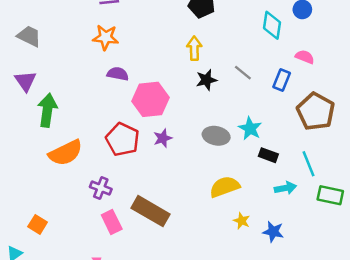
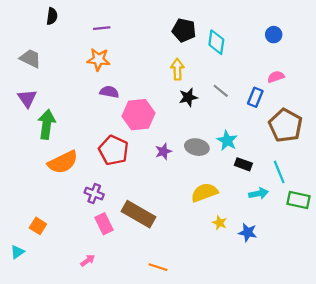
cyan diamond: (272, 25) -> (216, 42), moved
pink semicircle: (305, 57) -> (276, 77), turned -42
purple star: (163, 138) -> (163, 151), moved

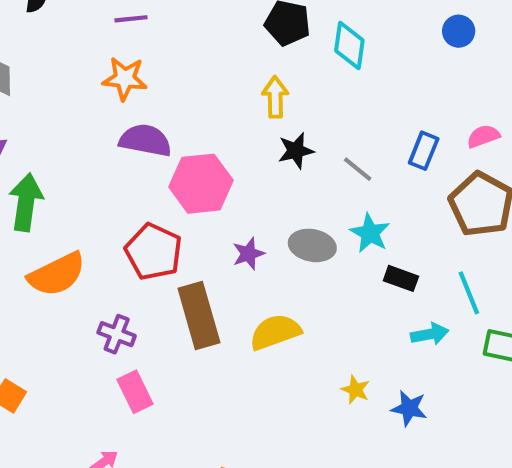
pink semicircle: (276, 77) -> (483, 136), moved
gray line: (221, 91) -> (358, 169), moved
purple semicircle: (109, 92) -> (145, 140), size x1.4
yellow semicircle: (204, 192) -> (275, 332), moved
brown rectangle: (138, 214) -> (199, 316), moved, turned 44

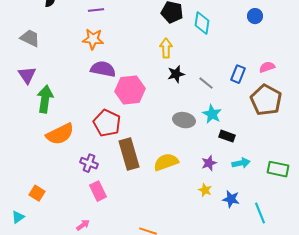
purple star: (248, 254) -> (209, 163), moved
cyan line: (469, 293) -> (260, 213), moved

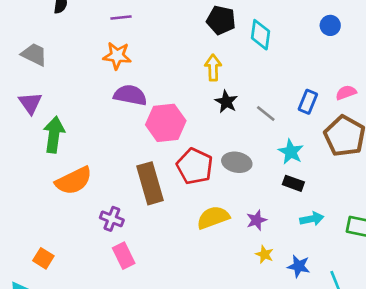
black star: (176, 74) -> (226, 102), turned -30
cyan star: (212, 114) -> (291, 152), moved
red pentagon: (107, 123) -> (195, 166), moved
brown rectangle: (129, 154) -> (150, 183), moved
purple star: (209, 163) -> (257, 220), moved

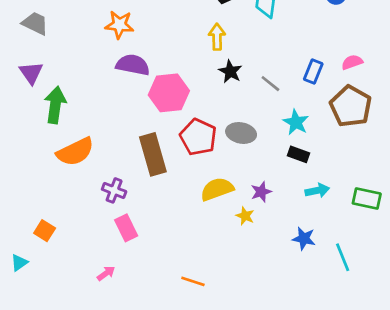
yellow star: (264, 254) -> (245, 216), moved

